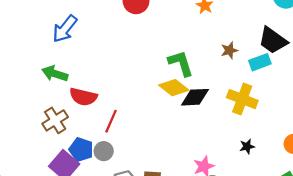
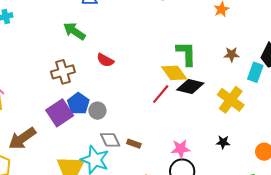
cyan rectangle: (260, 62) -> (255, 72), turned -66
red semicircle: (83, 97) -> (105, 60), moved, size x0.7
red line: (111, 121) -> (161, 94), moved

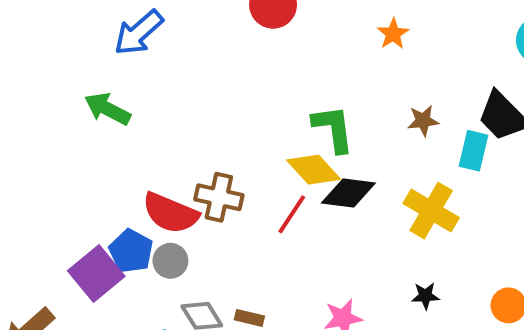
red semicircle: (105, 60) -> (170, 213), moved, size x1.6
brown cross: (63, 72) -> (219, 197), moved, turned 35

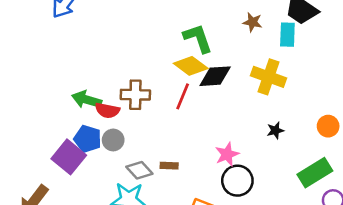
green arrow: (107, 109) -> (87, 100), moved
brown star: (423, 121) -> (253, 22), turned 30
red semicircle: (170, 213) -> (107, 110), size x0.7

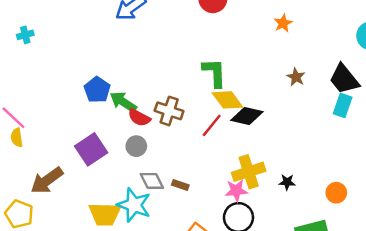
cyan rectangle: (287, 35) -> (343, 105), moved
green L-shape: (198, 38) -> (214, 73), moved
yellow cross: (268, 77) -> (249, 172), moved, turned 36
blue pentagon: (88, 139) -> (97, 90), moved

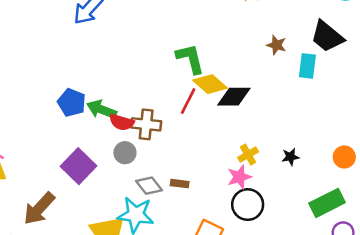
cyan rectangle: (343, 105) -> (307, 66), moved
brown cross: (169, 111) -> (146, 124), moved
red line: (212, 125) -> (188, 101), moved
yellow cross: (249, 172) -> (248, 155), size x0.6

